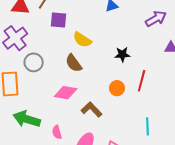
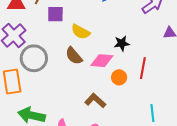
gray circle: (34, 62) -> (34, 58), size x1.4
pink diamond: (66, 93) -> (102, 61), moved

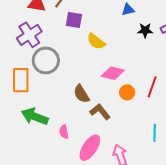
black star: (122, 43) -> (145, 30), moved
brown semicircle: (74, 56) -> (81, 94), moved

